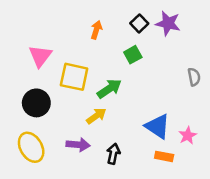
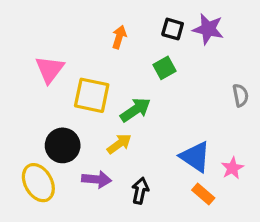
black square: (139, 23) -> (173, 29), turned -30
black circle: (36, 103) -> (63, 145), moved
orange rectangle: (164, 156) -> (203, 194), turned 30

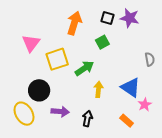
orange arrow: (119, 37) -> (74, 23), size x1.6
yellow square: (92, 95) -> (57, 59), turned -30
yellow arrow: (119, 144) -> (98, 89), moved, turned -49
blue triangle: (195, 157) -> (131, 87), moved

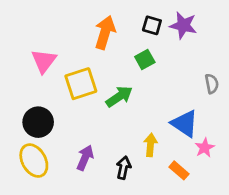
yellow arrow: (98, 89) -> (151, 145), moved
black circle: (39, 90) -> (38, 122), moved
purple arrow: (60, 112) -> (85, 158), turned -72

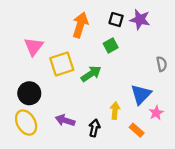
blue triangle: (185, 124) -> (141, 94), turned 40
purple arrow: (85, 158) -> (65, 120), turned -96

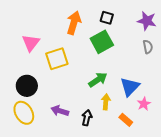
purple star: (140, 20) -> (147, 21), moved
green square: (111, 46) -> (102, 42), size x1.6
gray semicircle: (162, 64) -> (148, 47), moved
green arrow: (91, 74) -> (98, 80), moved

